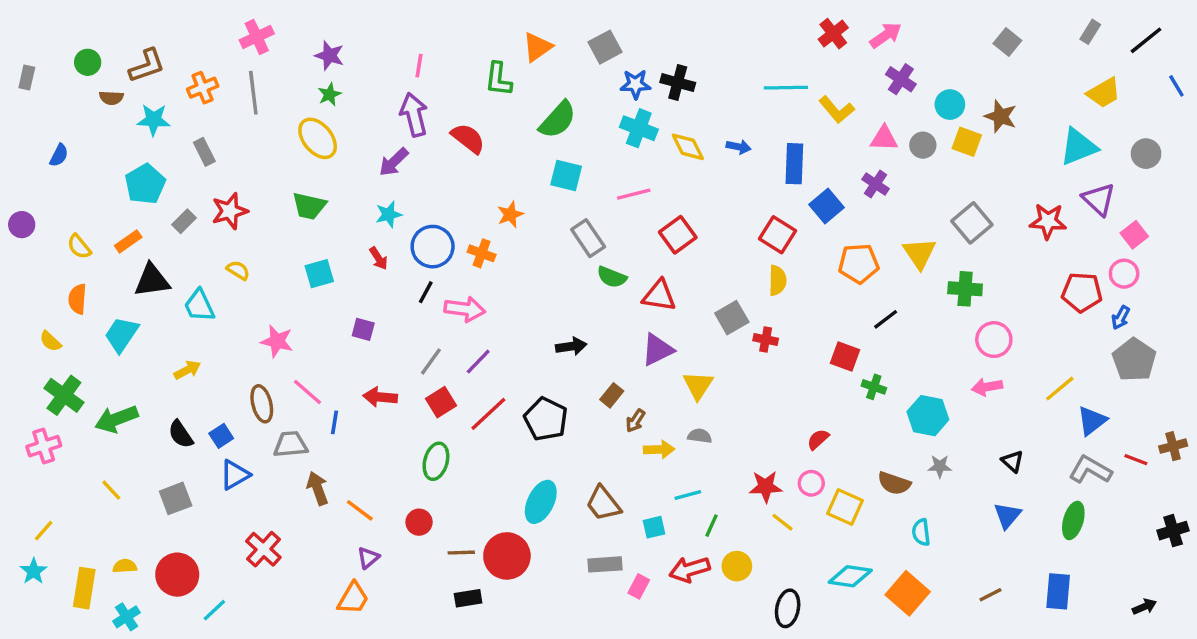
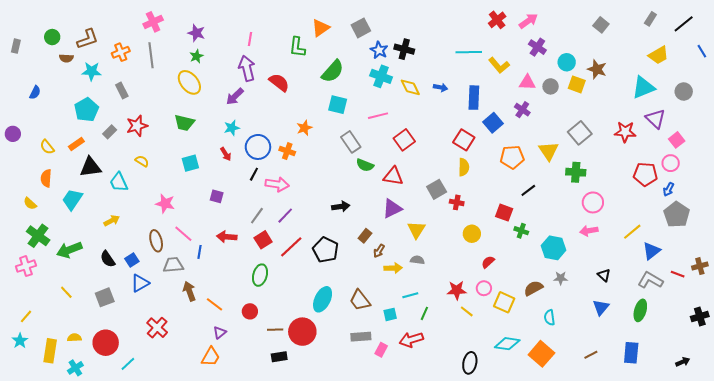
blue star: (635, 84) -> (379, 50), turned 30
brown semicircle: (894, 483) -> (533, 288), turned 132
yellow circle: (737, 566) -> (472, 234), moved

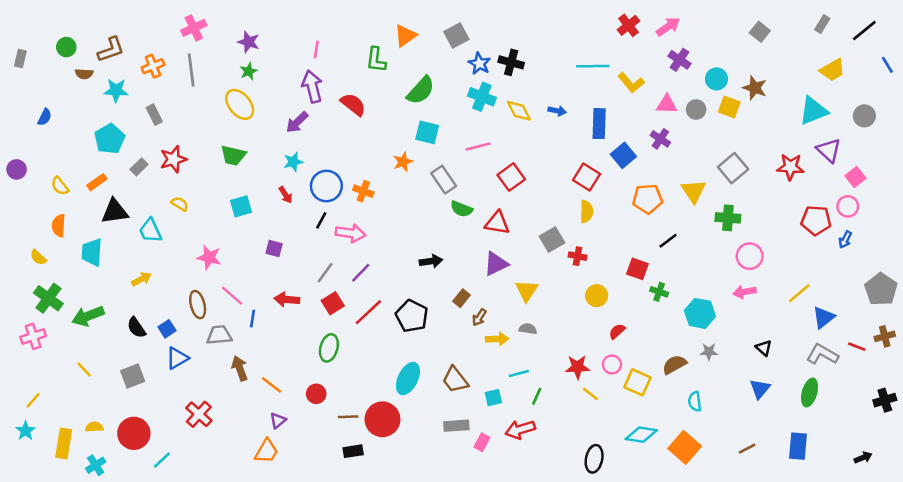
orange star: (304, 128) -> (403, 162), moved
cyan trapezoid: (72, 199) -> (92, 252), turned -30
gray pentagon: (677, 215) -> (881, 289), moved

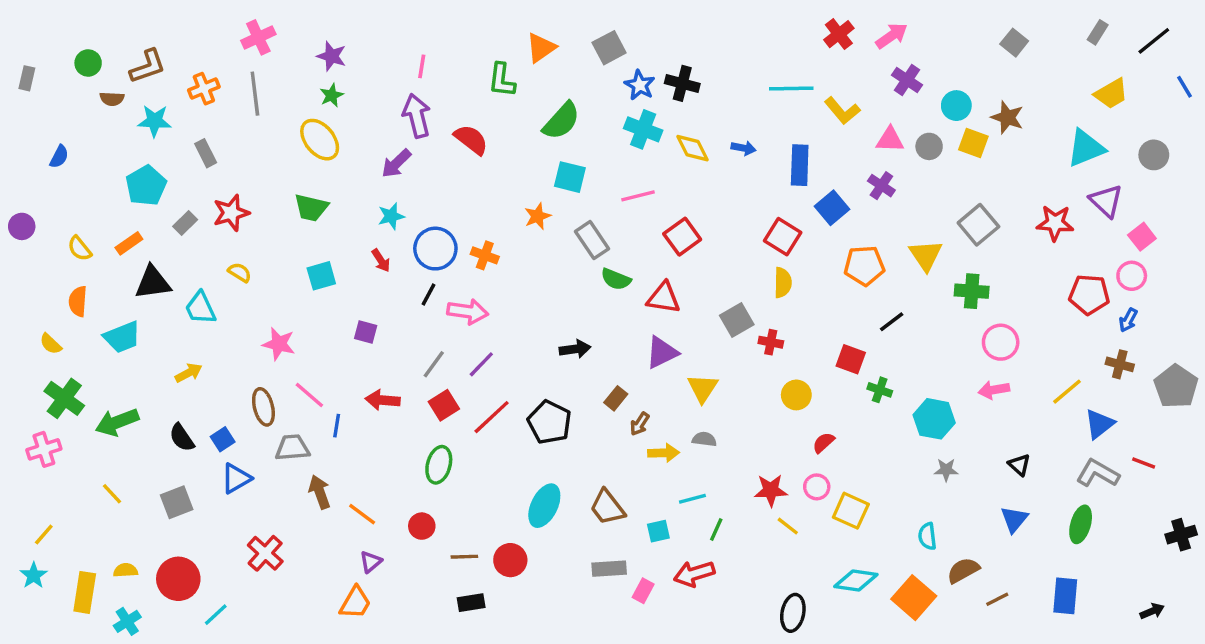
cyan trapezoid: (92, 252) -> (122, 337), turned -116
brown cross: (885, 336) -> (1120, 364), moved, turned 30
brown semicircle: (674, 364) -> (963, 570), moved
red circle: (382, 419) -> (510, 560), size x0.7

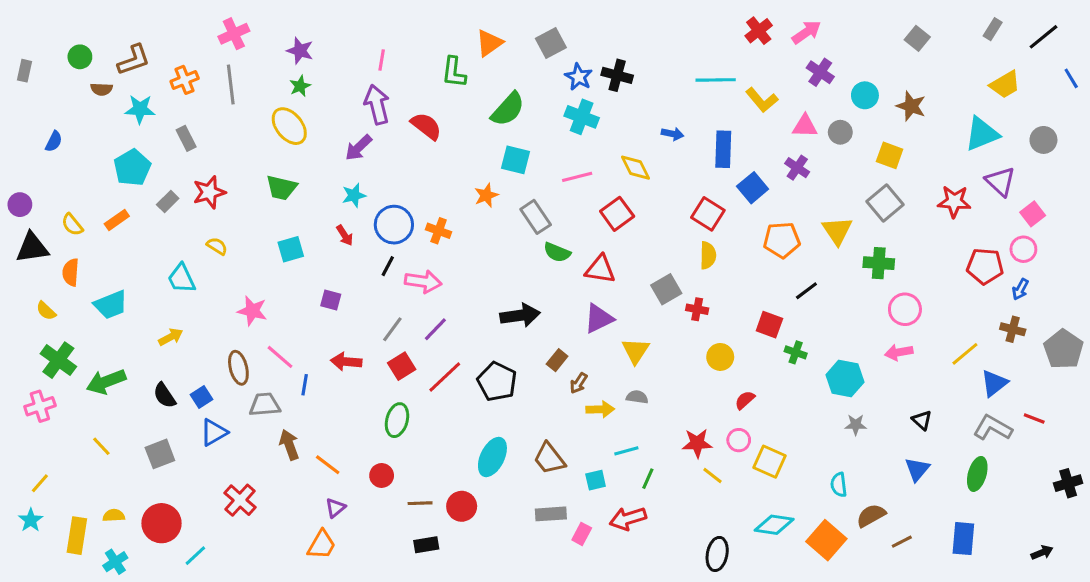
yellow square: (973, 143) -> (890, 155), moved
yellow diamond: (692, 148) -> (636, 168), moved
black triangle: (153, 283) -> (32, 248), moved
black arrow: (575, 349) -> (520, 315), size x1.4

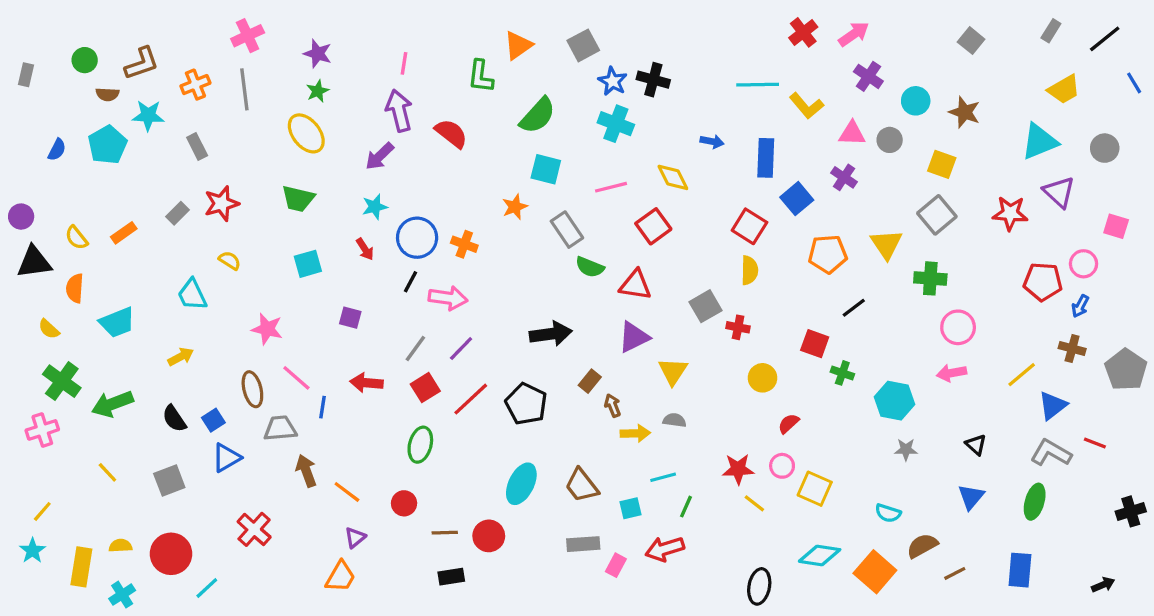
cyan pentagon: (132, 168) -> (107, 145), moved
pink square: (1033, 214) -> (1116, 226), moved, turned -35
brown arrow: (579, 383) -> (613, 406), turned 125
cyan semicircle: (839, 485) -> (888, 513), turned -65

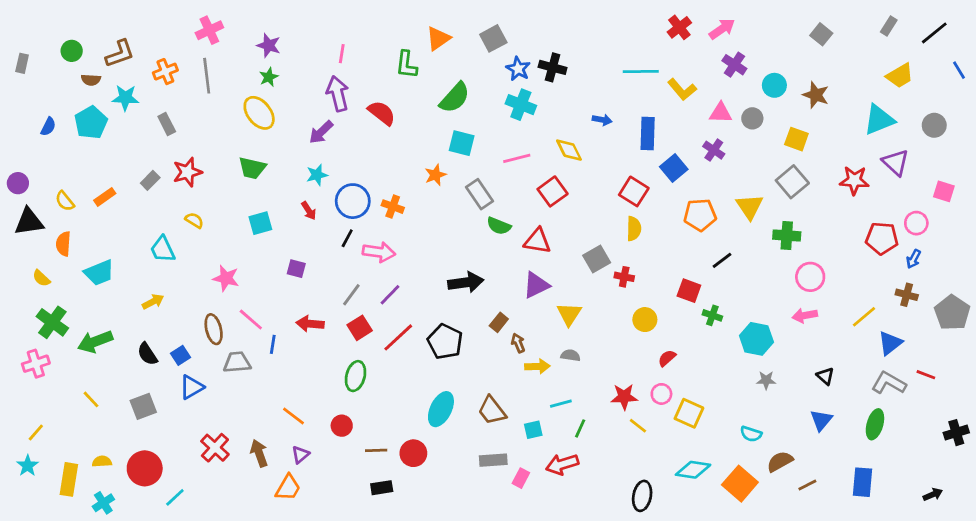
brown arrow: (306, 471) -> (259, 453), moved

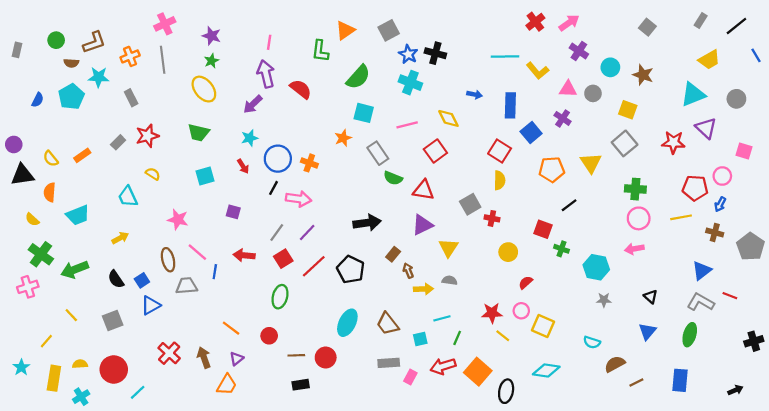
green cross: (787, 236) -> (635, 189), moved
yellow line: (864, 317) -> (681, 217), moved, turned 30
yellow line: (36, 433) -> (46, 341), moved
orange square: (740, 484) -> (478, 372), moved

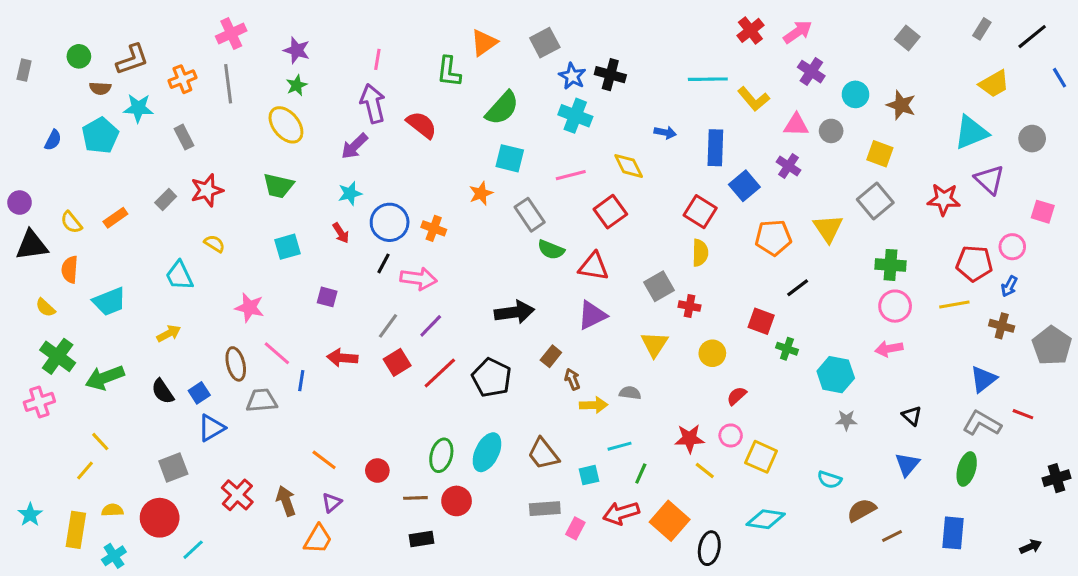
yellow triangle: (448, 248) -> (654, 344), moved
green ellipse: (280, 297) -> (441, 455), moved
gray square: (113, 321) -> (173, 467), moved
yellow line: (46, 341) -> (85, 471), moved

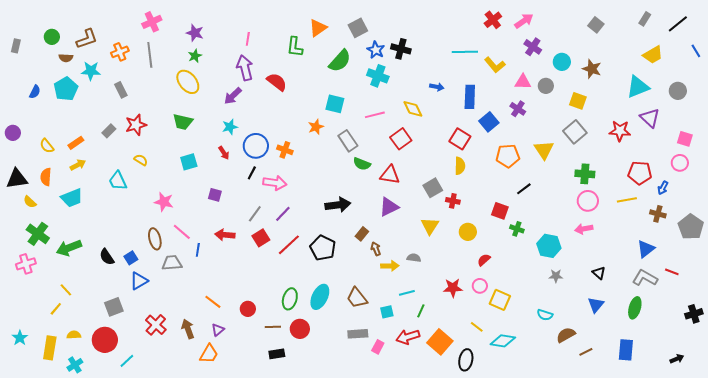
green semicircle: (502, 108) -> (340, 61), moved
black triangle: (32, 245) -> (17, 179), moved
pink circle: (1012, 247) -> (680, 163), moved
yellow arrow: (169, 333) -> (78, 165), moved
yellow line: (705, 471) -> (477, 327), moved

